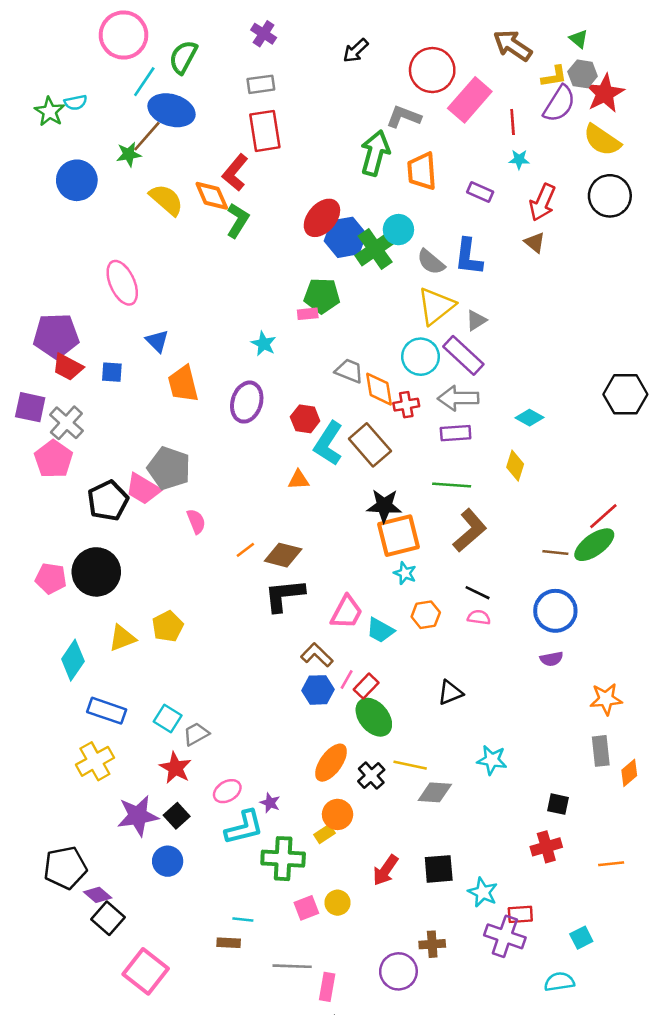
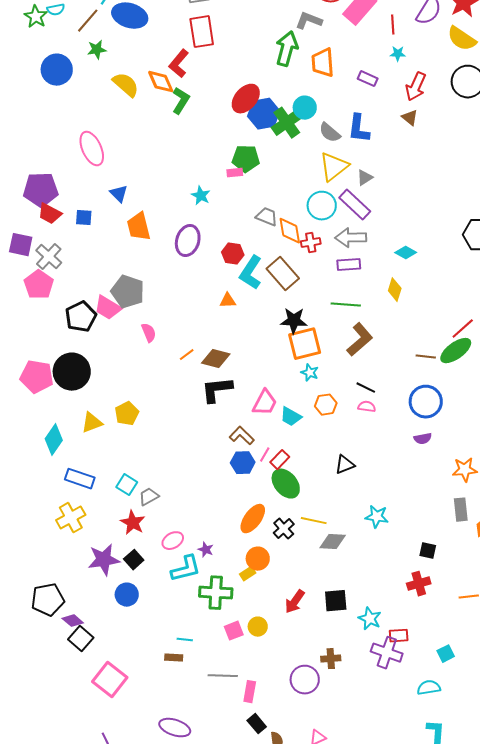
brown line: (147, 136) -> (88, 21), moved
pink pentagon: (51, 578) -> (37, 377), size x1.4

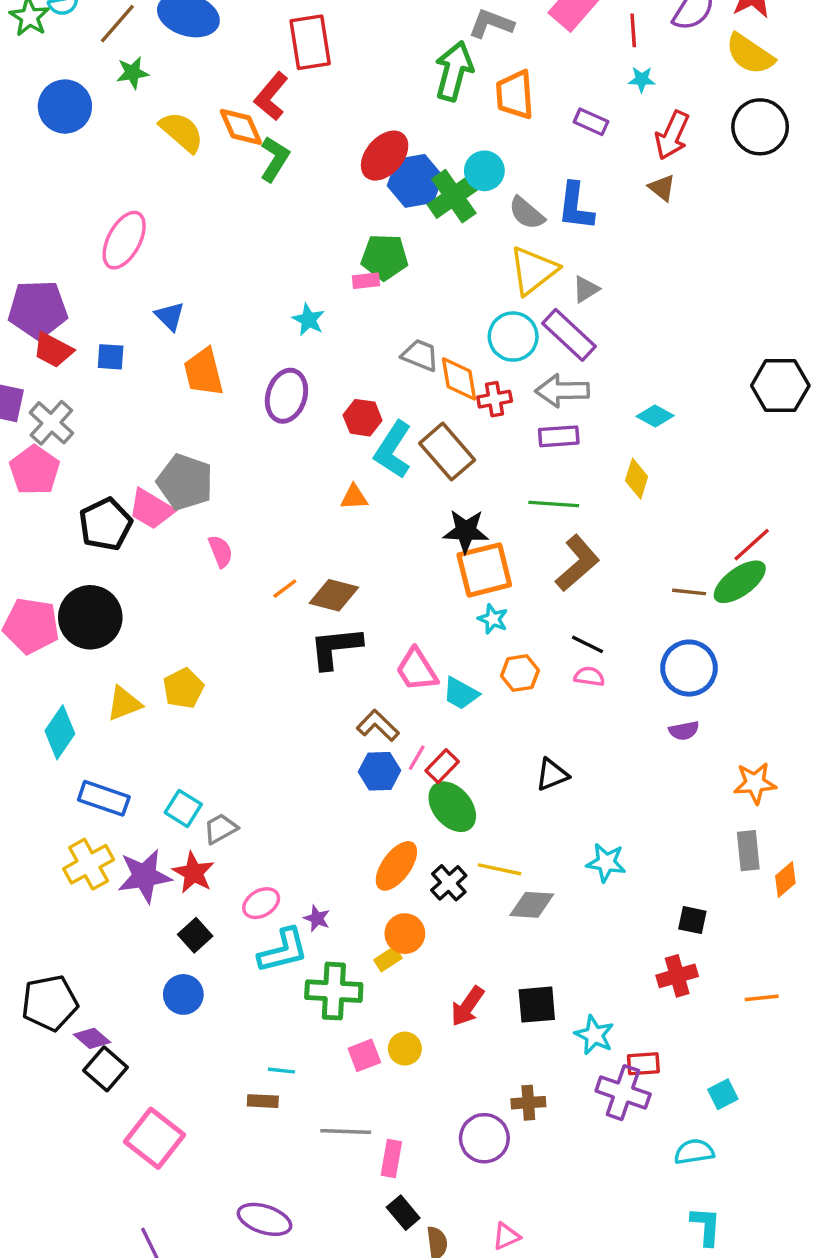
pink ellipse: (92, 149) -> (124, 240), turned 52
pink trapezoid: (265, 403) -> (417, 670), turned 120
purple star: (104, 560) -> (144, 876), moved

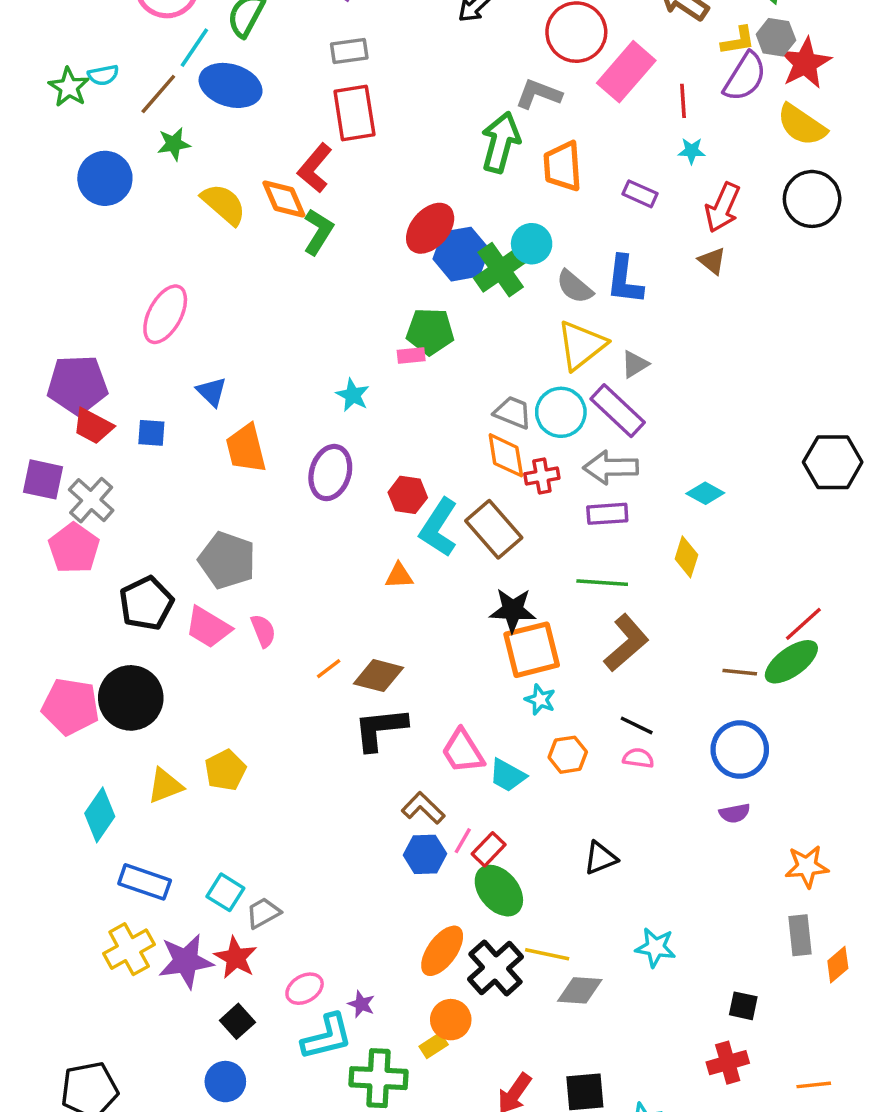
gray trapezoid: (420, 355) -> (513, 412), moved
pink trapezoid: (151, 509) -> (208, 627), moved
black cross: (449, 883) -> (495, 968), size x1.5

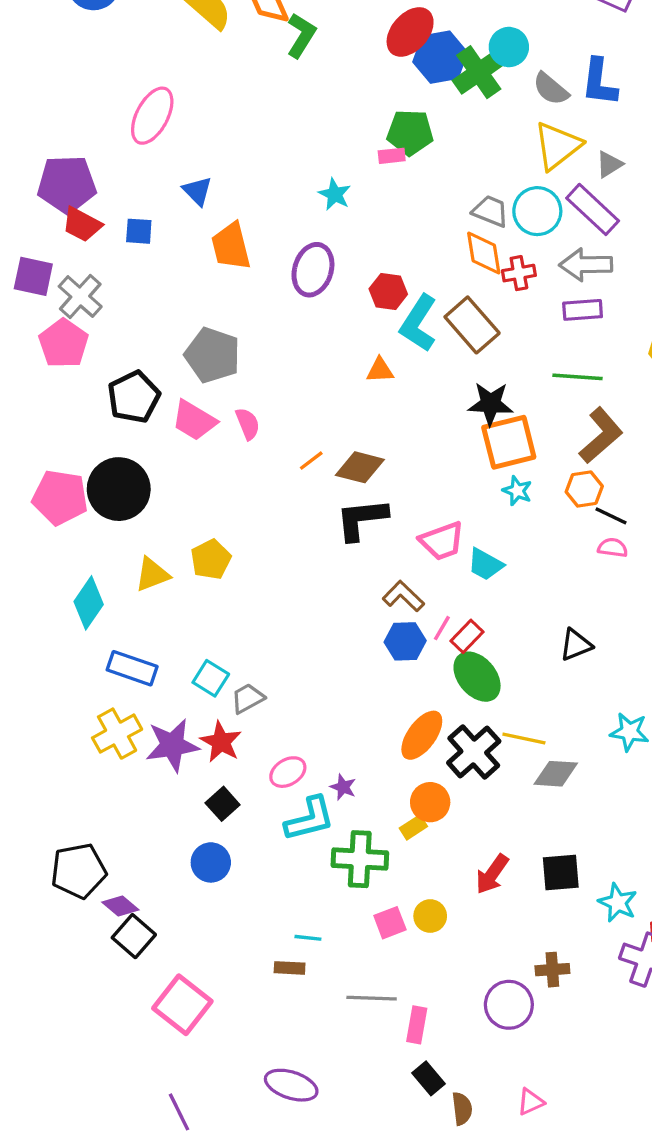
pink trapezoid: (463, 751) -> (442, 541), turned -78
orange hexagon: (568, 755) -> (584, 489), moved

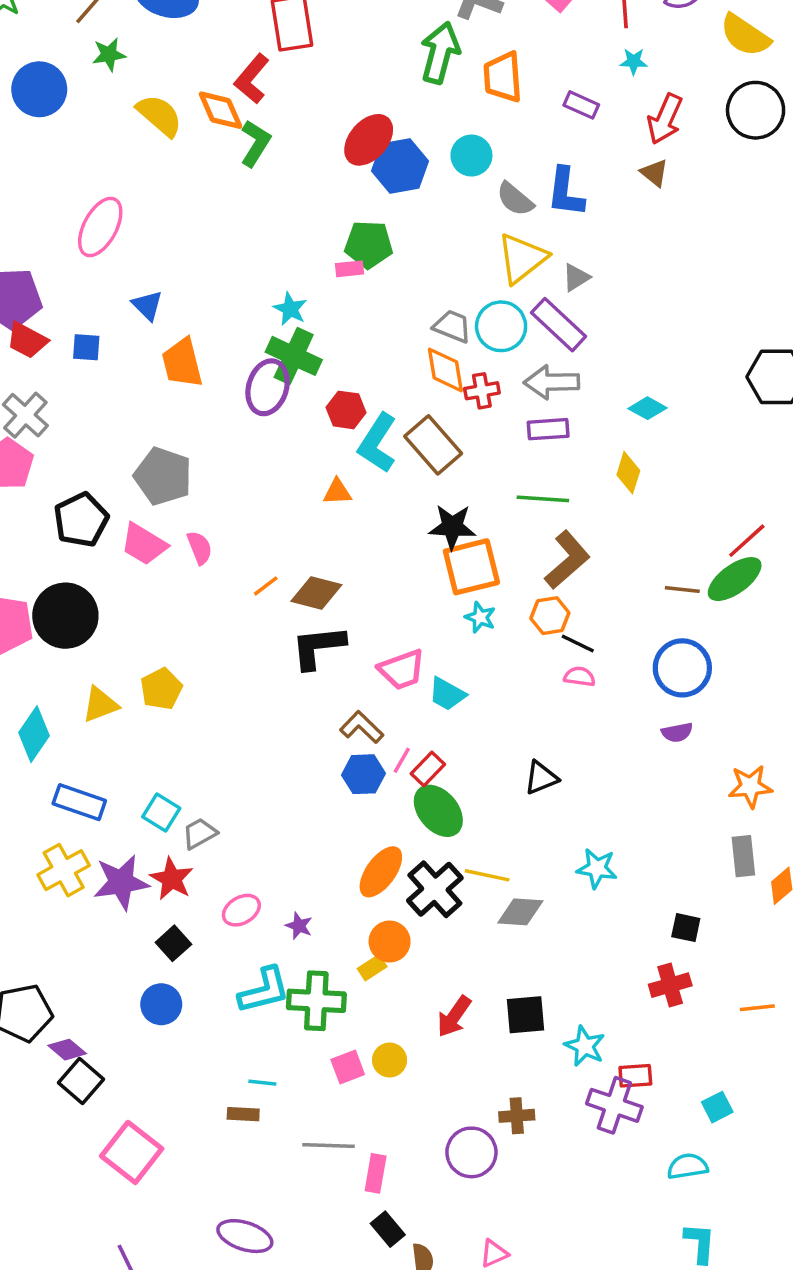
green cross: (479, 72) -> (294, 356), moved, turned -30
cyan L-shape: (310, 819) -> (264, 990), moved

